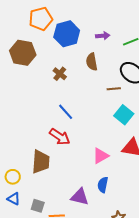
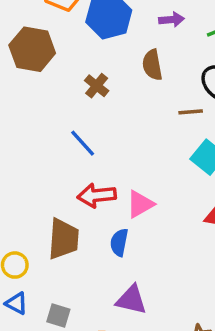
blue line: (66, 112) -> (83, 143), moved
red arrow: (60, 137) -> (97, 195), turned 140
pink triangle: (101, 156) -> (140, 204), moved
blue semicircle: (103, 185) -> (119, 242), moved

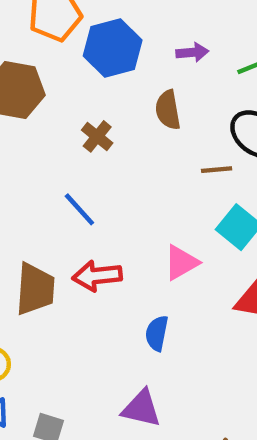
pink triangle: (140, 204) -> (181, 263), moved
brown trapezoid: (64, 239) -> (35, 289), moved
blue semicircle: (119, 242) -> (157, 333), moved

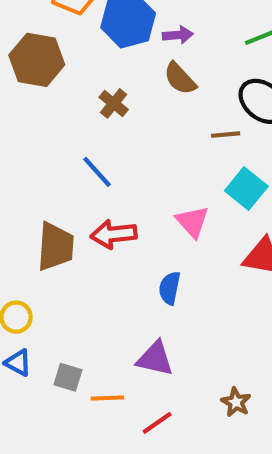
purple arrow: (192, 52) -> (178, 35), moved
brown semicircle: (168, 110) -> (180, 79), turned -33
pink triangle: (181, 263) -> (192, 222), turned -42

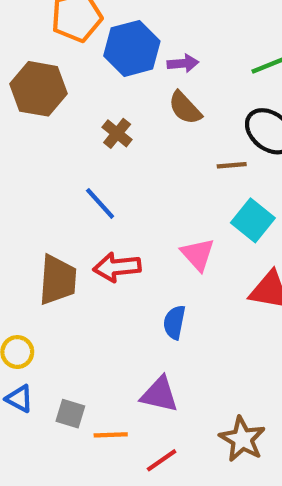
brown star: (236, 402) -> (242, 439), size x1.5

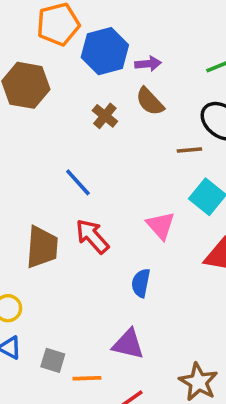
brown cross: (117, 133) -> (105, 116), moved
red arrow: (117, 267) -> (92, 236), turned 54

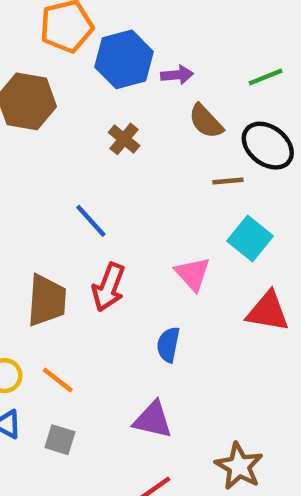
brown semicircle: (150, 101) -> (206, 121), moved
red arrow: (92, 236) -> (109, 287), turned -117
orange line: (87, 378) -> (58, 380), moved, turned 40

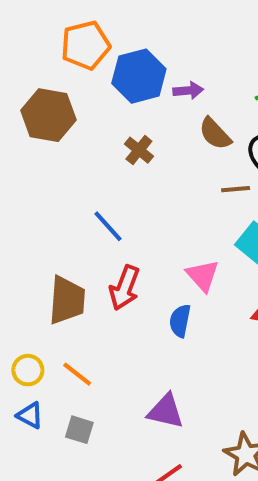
blue semicircle: (168, 345) -> (180, 321), moved

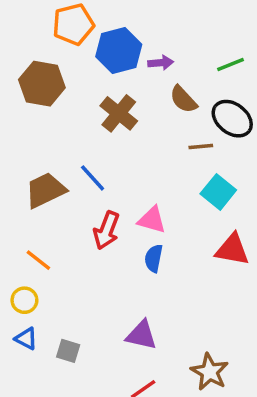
brown cross: (139, 150) -> (119, 113), size x1.5
pink triangle: (203, 276) -> (152, 220), moved, turned -32
brown trapezoid: (67, 300) -> (45, 190), moved, turned -120
orange line: (77, 374) -> (38, 260), moved

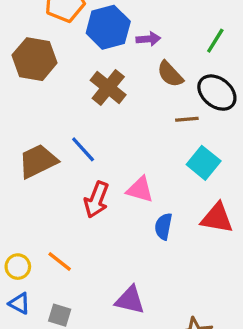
green line: (230, 64) -> (215, 41), turned -36
blue semicircle: (154, 258) -> (163, 226), moved
orange line: (38, 260) -> (60, 262), moved

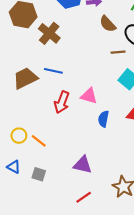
brown cross: (108, 88) -> (49, 33), moved
blue line: (83, 149) -> (53, 71), turned -36
yellow circle: (18, 267) -> (19, 136), moved

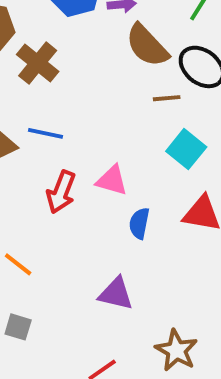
brown semicircle: (108, 24) -> (147, 45), size x1.4
purple triangle: (83, 165) -> (116, 294), moved

